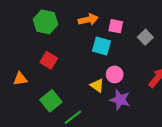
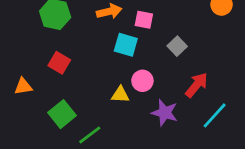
gray square: (145, 37) -> (177, 46), moved
yellow triangle: (97, 85) -> (120, 95), turned -32
purple star: (120, 100) -> (165, 113), moved

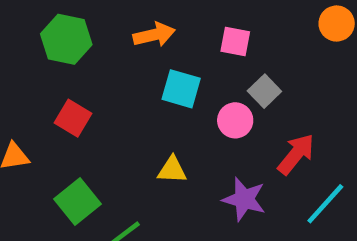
pink square: (144, 20) -> (235, 42), moved
pink circle: (142, 81) -> (235, 120), moved

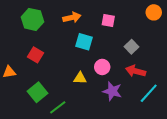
gray square: (264, 91) -> (132, 47), moved
pink circle: (235, 120) -> (102, 67), moved
red arrow: (296, 154) -> (136, 71), turned -114

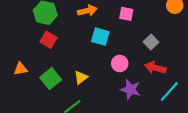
red square: (36, 55) -> (49, 40), moved
yellow triangle: (80, 78) -> (81, 78), moved, turned -40
green square: (38, 92) -> (51, 79), moved

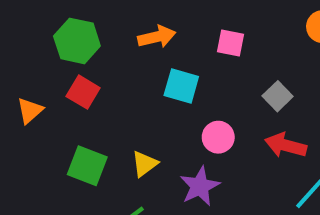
orange triangle: (20, 69) -> (30, 111), moved, turned -32
green square: (51, 79) -> (87, 166), turned -30
purple star: (130, 89) -> (200, 186), moved, turned 30

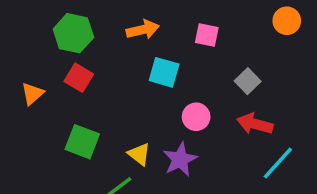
yellow triangle: (145, 164) -> (139, 154), moved, turned -45

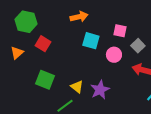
green hexagon: (73, 33) -> (26, 22), moved
pink square: (207, 35) -> (120, 31), moved
pink circle: (196, 117) -> (114, 55), moved

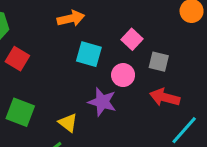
pink square: (120, 31) -> (132, 39), turned 32
gray square: (138, 46) -> (159, 62), turned -32
purple star: (100, 90) -> (102, 102), moved, turned -30

